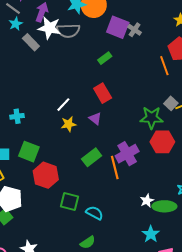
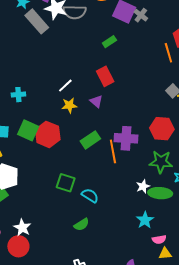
gray rectangle: (31, 42) -> (37, 21), size x1.4
green star: (152, 118) -> (161, 162), moved
purple cross: (127, 154) -> (126, 138), turned 30
red hexagon: (46, 175) -> (48, 134), moved

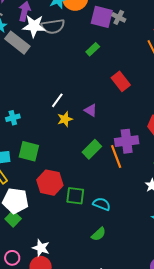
red rectangle: (105, 76) -> (121, 81), moved
red hexagon: (48, 134) -> (50, 183), moved

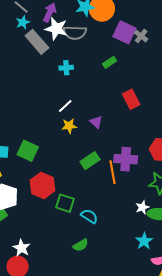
cyan cross: (13, 118) -> (66, 68), moved

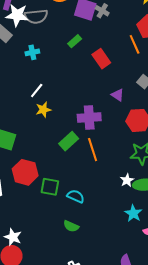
red rectangle: (131, 99) -> (101, 59), moved
purple triangle: (96, 122) -> (118, 95), moved
purple cross: (126, 159) -> (89, 118), moved
green semicircle: (81, 245) -> (71, 226), turned 63

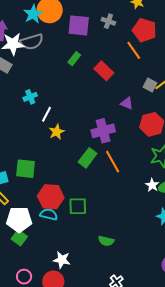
gray cross: (102, 11) -> (108, 21), moved
cyan cross: (32, 52) -> (30, 97), moved
cyan semicircle: (76, 196) -> (49, 214), moved
white star: (13, 237) -> (62, 260), moved

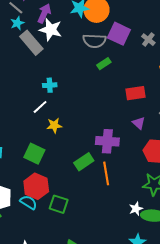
gray semicircle: (32, 42) -> (94, 41), moved
red rectangle: (104, 71) -> (136, 93), moved, turned -72
white line: (46, 114) -> (40, 107), moved
yellow star: (57, 132) -> (54, 125), moved
green square: (26, 169) -> (34, 154), moved

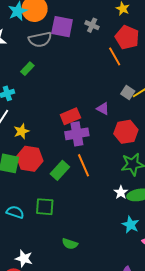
green rectangle: (104, 64) -> (27, 69), moved
red rectangle: (136, 93) -> (70, 116), moved
green rectangle: (84, 162) -> (60, 170), moved
red hexagon: (36, 186) -> (30, 159), moved

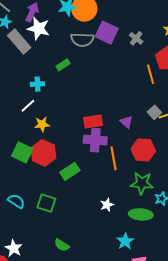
orange line: (83, 165) -> (113, 158), moved
white star: (121, 192) -> (107, 205), moved

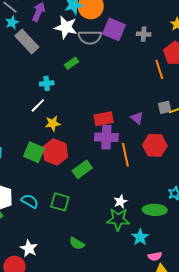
white star: (38, 28) -> (66, 27), moved
gray cross: (136, 38) -> (144, 34), turned -32
gray square: (154, 112) -> (165, 107), turned 32
green star: (142, 183) -> (118, 219), moved

